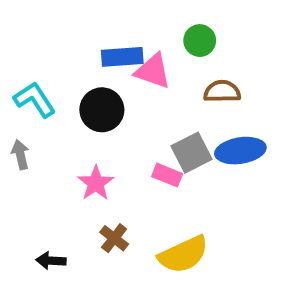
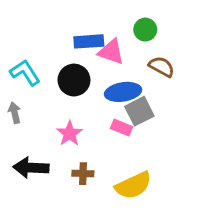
brown semicircle: (222, 91) -> (162, 67), turned 30
blue ellipse: (240, 151) -> (123, 92), moved
brown cross: (114, 238) -> (83, 174), turned -36
black arrow: (51, 261) -> (31, 168), moved, size x1.6

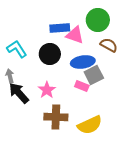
green circle: (145, 30) -> (98, 20), size x1.5
black arrow: (31, 168) -> (19, 93), moved, turned 45
brown cross: (83, 174) -> (56, 117), size x1.6

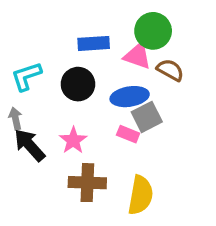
pink triangle: (75, 35) -> (137, 56), moved
cyan L-shape: (17, 49) -> (26, 76), turned -75
yellow semicircle: (90, 125) -> (141, 195), turned -55

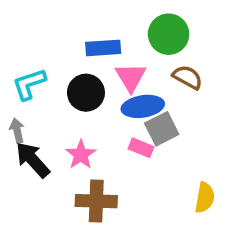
pink triangle: (137, 56) -> (131, 77), moved, turned 40
yellow semicircle: (141, 195) -> (205, 198), moved, size x0.7

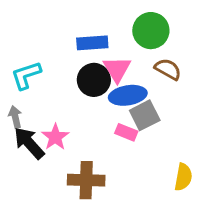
black circle: (86, 93) -> (94, 80), moved
pink star: (81, 155) -> (55, 137), moved

